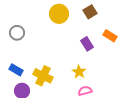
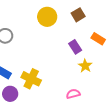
yellow star: (79, 72) -> (85, 66), moved

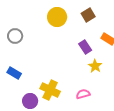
yellow cross: (31, 79) -> (50, 90), moved
purple circle: (10, 94) -> (30, 101), moved

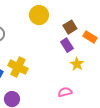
brown square: (88, 15) -> (70, 27), moved
yellow cross: (50, 90) -> (18, 67), moved

